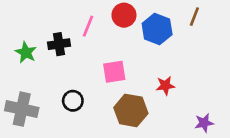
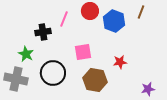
green star: (26, 52) -> (26, 54), moved
black circle: (73, 101) -> (53, 73), size x1.6

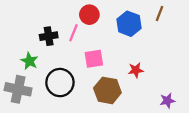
red circle: (90, 11) -> (89, 15), moved
pink line: (64, 19) -> (74, 33), moved

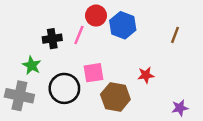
brown line: (160, 14) -> (175, 35), moved
blue hexagon: (129, 24) -> (123, 25), moved
pink square: (94, 59) -> (94, 73), moved

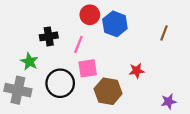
pink line: (79, 35) -> (78, 44), moved

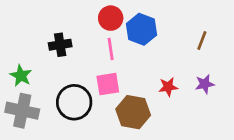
pink line: (78, 44) -> (111, 49), moved, turned -30
green star: (29, 62) -> (21, 76), moved
purple star: (169, 102) -> (205, 84), moved

